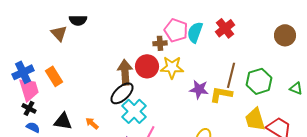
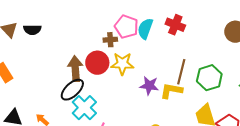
black semicircle: (78, 20) -> (32, 30), moved
red cross: (225, 28) -> (175, 25), turned -30

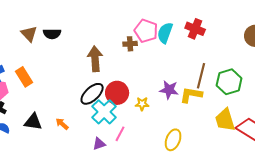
red circle: (97, 63) -> (117, 93), moved
yellow star: (122, 64) -> (142, 104), moved, size x0.6
brown arrow: (75, 69) -> (95, 59), moved

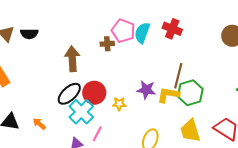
green hexagon: (229, 82) -> (190, 93), moved
yellow trapezoid: (225, 120) -> (190, 131), moved

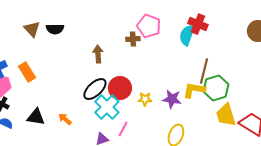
cyan semicircle: (142, 33) -> (187, 35), moved
brown arrow: (72, 59) -> (98, 54), size x0.7
purple star: (146, 90) -> (172, 99), moved
yellow trapezoid: (190, 131) -> (226, 115), moved

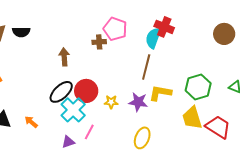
brown line: (204, 71) -> (146, 67), moved
green hexagon: (216, 88) -> (198, 87), moved

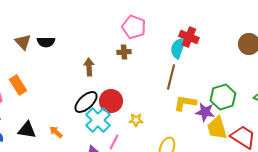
pink pentagon: (115, 29) -> (134, 27), moved
yellow star: (111, 102) -> (136, 120), moved
purple star: (138, 102) -> (205, 112), moved

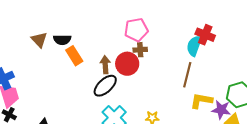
pink pentagon: (134, 27) -> (136, 30), moved, turned -30
orange rectangle: (18, 85) -> (74, 56), moved
red circle: (111, 101) -> (127, 64), moved
black ellipse: (86, 102) -> (105, 86), moved

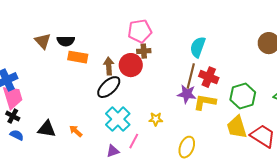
red cross: (205, 35) -> (209, 77), moved
orange rectangle: (74, 56) -> (78, 57), turned -48
purple star: (221, 110) -> (187, 94), moved

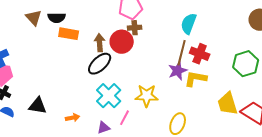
purple star: (187, 94) -> (178, 71), turned -30
green hexagon: (243, 96) -> (246, 64), moved
yellow star: (156, 119) -> (147, 96), size x1.6
orange arrow: (76, 131) -> (73, 118), moved, turned 128

